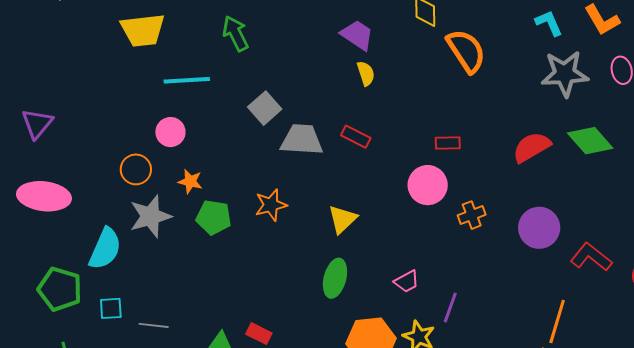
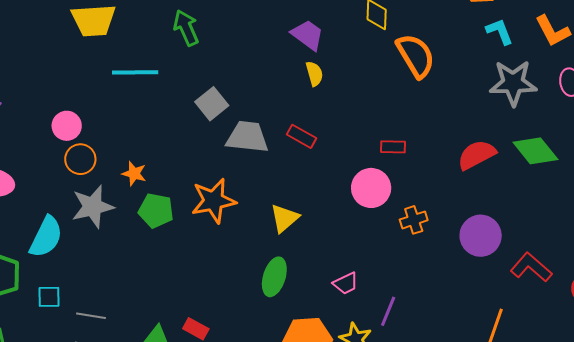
pink circle: (170, 132) -> (67, 126), moved
orange star: (271, 205) -> (214, 201), size x1.4

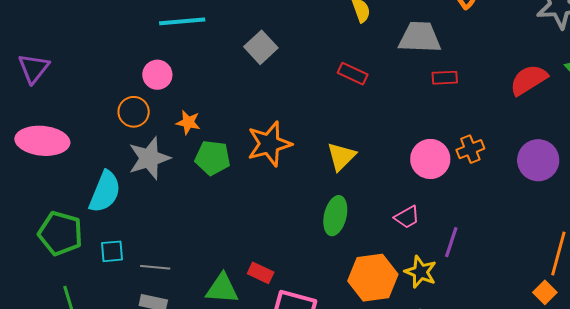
pink circle: (67, 126) -> (157, 75), moved
gray trapezoid: (247, 137) -> (420, 37), moved
pink circle: (371, 188) -> (430, 159), moved

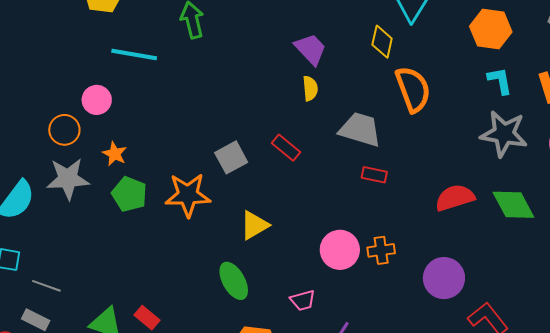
gray square: (261, 47) -> (231, 157), moved
green ellipse: (335, 216) -> (234, 281), turned -57

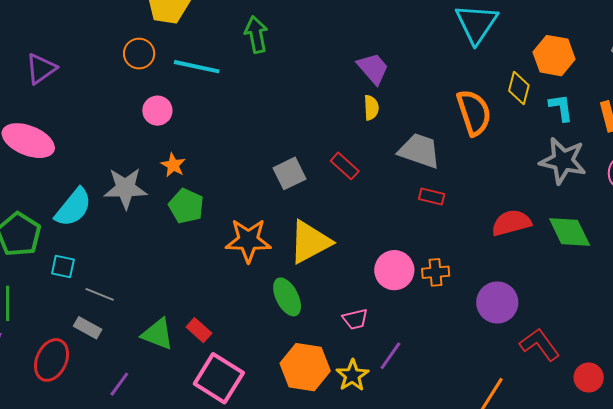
yellow diamond: (382, 42) -> (519, 88), moved
orange circle: (64, 130) -> (139, 54), moved
orange star: (188, 195) -> (248, 240), moved
yellow triangle: (254, 225) -> (310, 242), size x1.5

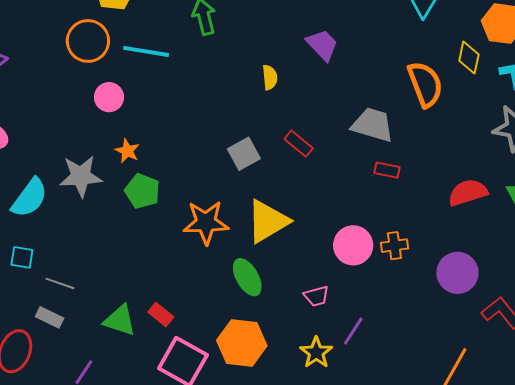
orange circle: (139, 54) -> (88, 41), size x1.4
yellow semicircle: (371, 108) -> (270, 77), moved
orange hexagon: (305, 367) -> (242, 343), moved

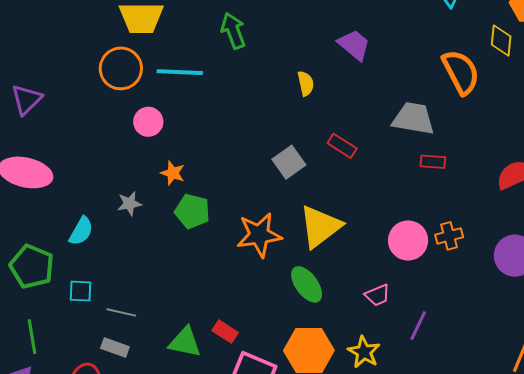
gray star: (81, 176) -> (129, 204), size x0.6
cyan semicircle: (30, 198) -> (81, 231), size x0.7
yellow star: (316, 353) -> (364, 352), moved

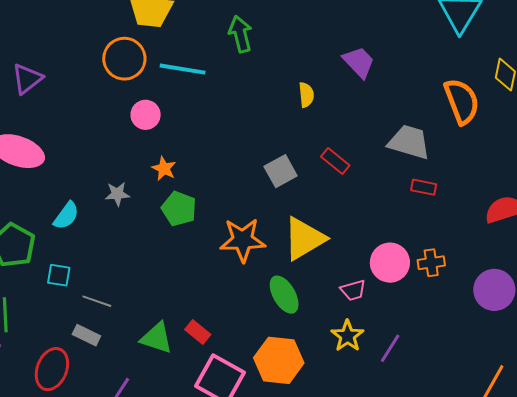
pink trapezoid: (377, 295) -> (353, 290), moved
yellow star: (364, 352) -> (347, 336), moved

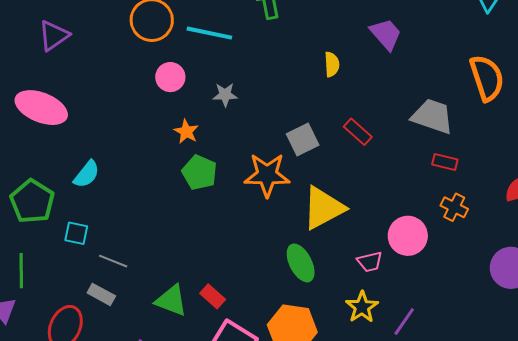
gray star: (117, 194) -> (225, 95), moved
orange star: (243, 240) -> (267, 175), moved
orange cross: (431, 263) -> (454, 207), moved, turned 32

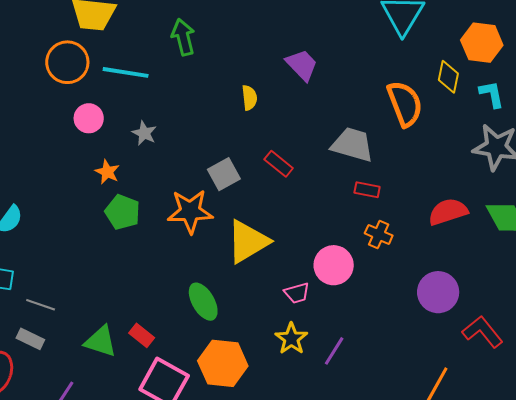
gray star: (225, 95) -> (144, 133), turned 30
green ellipse: (301, 263) -> (203, 302), moved

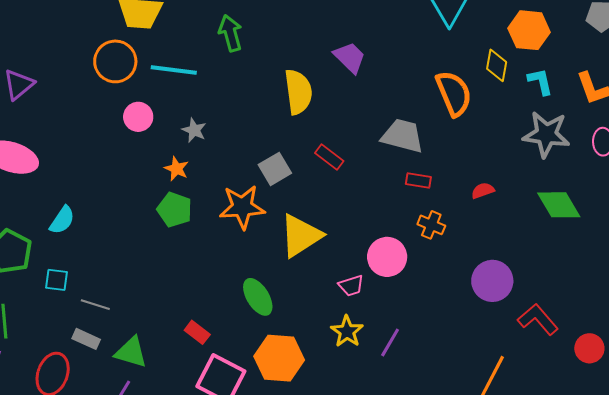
yellow semicircle: (249, 98) -> (298, 92), size x1.8
orange star: (107, 172) -> (176, 169), moved
red semicircle: (448, 212) -> (483, 191), moved, size x0.6
green triangle: (101, 341) -> (131, 352), moved

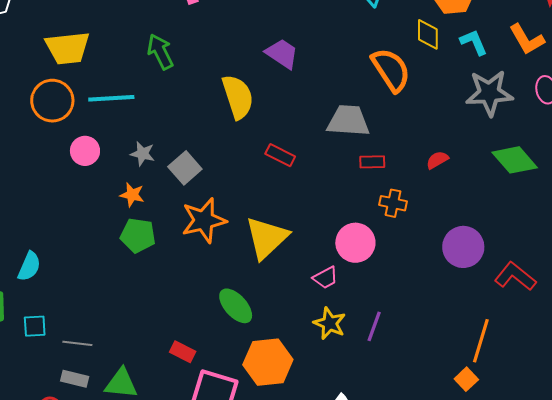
gray square: (275, 169) -> (185, 168), moved

